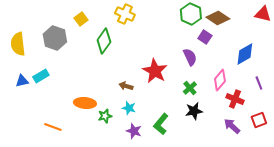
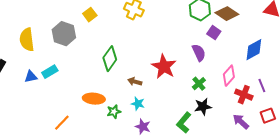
green diamond: (104, 41) -> (110, 59), moved
purple line: (259, 83) -> (262, 86), moved
green L-shape: (161, 124) -> (184, 123), moved
orange line: (53, 127) -> (62, 123), turned -66

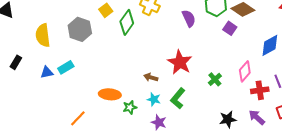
purple semicircle: (199, 53) -> (189, 18), moved
green diamond: (110, 59) -> (127, 22), moved
red cross: (244, 95) -> (260, 90), turned -30
black star: (203, 107) -> (228, 119), moved
green L-shape: (184, 123) -> (178, 98), moved

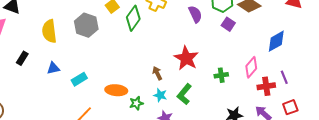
purple square: (230, 28) -> (228, 24), moved
cyan rectangle: (66, 67) -> (79, 79), moved
brown arrow: (151, 77) -> (157, 73), turned 48
green cross: (215, 79) -> (221, 75), turned 32

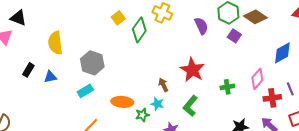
gray hexagon: (86, 25) -> (92, 63), moved
blue triangle: (53, 68) -> (50, 77), moved
cyan star: (160, 95) -> (157, 104), moved

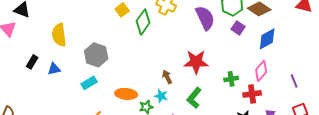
purple semicircle: (201, 26) -> (205, 18), size x1.4
blue diamond: (282, 53) -> (267, 39), moved
red star: (192, 70) -> (196, 62), turned -30
red cross: (272, 98) -> (252, 94), moved

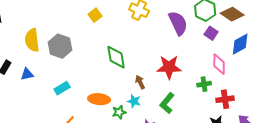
green diamond: (143, 22) -> (116, 57), moved, turned -45
gray hexagon: (96, 55) -> (60, 46), moved
pink diamond: (261, 71) -> (219, 64), moved, turned -40

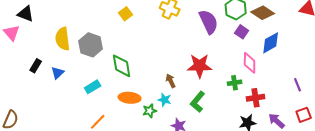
green diamond: (116, 57) -> (122, 66), moved
blue triangle: (27, 74) -> (58, 73), turned -32

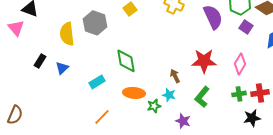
gray hexagon: (91, 45) -> (95, 23), moved
pink diamond: (250, 63) -> (240, 64), moved, turned 30
green cross: (235, 83) -> (239, 94), moved

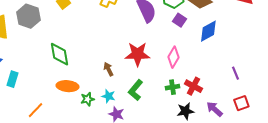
cyan rectangle: (97, 82) -> (12, 79), moved, turned -42
red cross: (260, 93) -> (193, 86), turned 36
cyan star: (169, 95) -> (108, 96), moved

